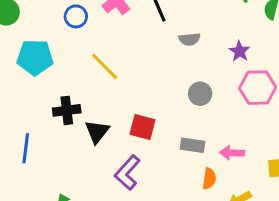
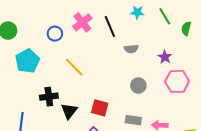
cyan pentagon: (35, 57) -> (27, 61), turned -30

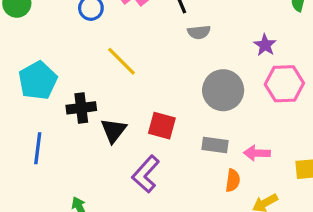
gray semicircle: (131, 49) -> (199, 32), moved
cyan pentagon: (27, 61) -> (38, 81), moved
gray circle: (138, 86) -> (223, 90), size x1.6

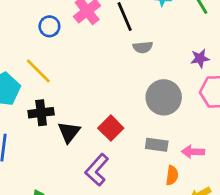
purple star: (265, 45) -> (200, 58), turned 30
yellow line: (122, 61) -> (38, 71), moved
red square: (162, 126) -> (111, 128), turned 30

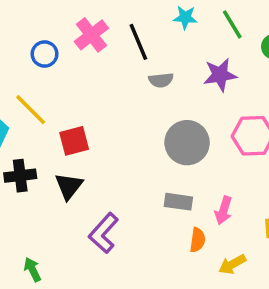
purple star: (200, 58) -> (220, 75), moved, size x1.4
black cross: (41, 113) -> (20, 176), moved
red square: (111, 128) -> (74, 141), moved, turned 30
pink arrow: (193, 152) -> (224, 210), turned -75

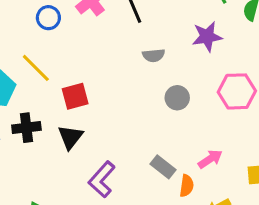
gray semicircle: (161, 80) -> (154, 55), moved
gray circle: (187, 143) -> (177, 98), size x0.6
gray rectangle: (178, 202) -> (163, 167), moved, turned 30
pink arrow: (224, 210) -> (210, 159), turned -140

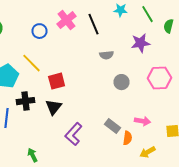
pink arrow: (210, 159) -> (142, 121), turned 42

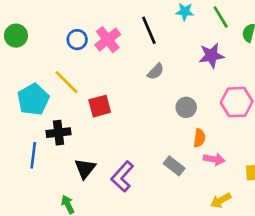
pink cross: (66, 20) -> (108, 40), moved
gray semicircle: (106, 55) -> (156, 71), moved, turned -40
black triangle: (54, 107) -> (85, 169), moved
orange semicircle: (128, 138) -> (199, 138), moved

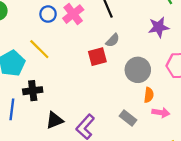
red square: (100, 106) -> (97, 57), moved
gray circle: (186, 107) -> (138, 70), size x1.5
black triangle: (85, 169) -> (55, 120), turned 30

